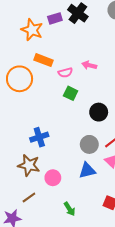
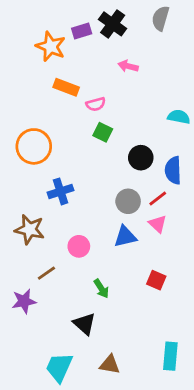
pink arrow: (89, 65) -> (128, 66), moved
orange circle: (20, 79) -> (34, 146), moved
brown star: (29, 165) -> (30, 229), moved

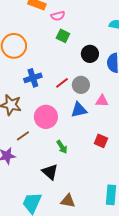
red line: (158, 198) -> (62, 83), moved
pink triangle: (158, 224) -> (102, 101), turned -40
pink circle: (79, 246) -> (46, 117), size x1.5

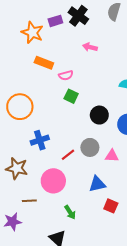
red line: (62, 83) -> (68, 155), moved
pink triangle: (102, 101) -> (112, 156), moved
blue triangle: (79, 110) -> (97, 184), moved
brown line: (23, 136) -> (29, 201), turned 32

